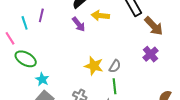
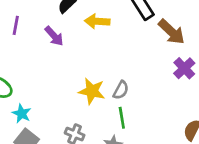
purple arrow: (79, 24) -> (54, 36), moved
purple cross: (151, 54) -> (184, 68), moved

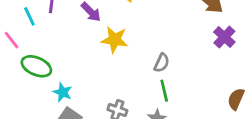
yellow star: (92, 91) -> (115, 40), moved

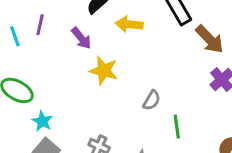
green line: (164, 91) -> (177, 127), moved

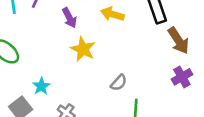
cyan star: (42, 121) -> (41, 86), moved

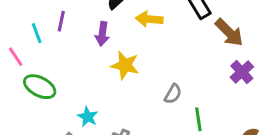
purple arrow: (69, 18) -> (102, 34), turned 48

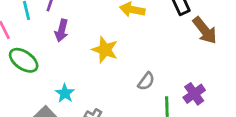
purple arrow: (102, 34) -> (62, 30), moved
purple cross: (242, 72) -> (194, 94), moved

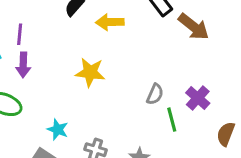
purple arrow: (62, 30) -> (23, 65), moved
gray semicircle: (146, 81) -> (155, 94), moved

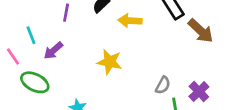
purple line: (20, 34) -> (66, 13), moved
purple arrow: (23, 65) -> (53, 51), turned 42

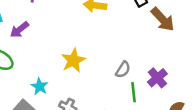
yellow star: (110, 62) -> (73, 60), moved, turned 30

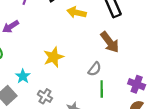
brown arrow: (163, 19) -> (110, 42), moved
purple cross: (157, 78) -> (137, 84), moved, turned -35

